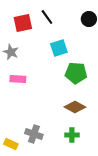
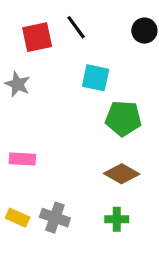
cyan square: (59, 48) -> (96, 78), turned 30
pink rectangle: (18, 79) -> (22, 159), moved
yellow rectangle: (11, 144) -> (18, 218), moved

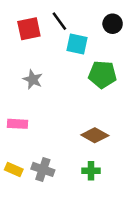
cyan square: (96, 78) -> (77, 44), moved
gray star: (18, 84) -> (33, 79), moved
green pentagon: (123, 118) -> (102, 74), moved

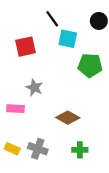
red square: (29, 29) -> (26, 47), moved
gray star: (33, 79) -> (34, 88), moved
brown diamond: (95, 135) -> (68, 118), moved

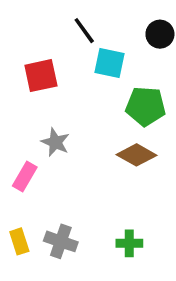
pink rectangle: (16, 109) -> (25, 177), turned -63
brown diamond: (68, 118) -> (136, 155), moved
yellow rectangle: (12, 149) -> (19, 241), turned 48

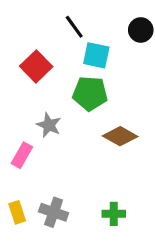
red square: (41, 76) -> (36, 66), turned -32
green pentagon: (146, 106) -> (90, 93), moved

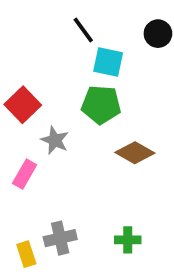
red square: (36, 66) -> (23, 105), moved
yellow rectangle: (17, 212) -> (26, 254), moved
gray cross: (54, 212) -> (60, 238), turned -32

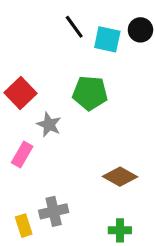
cyan square: (108, 62) -> (107, 39), moved
brown diamond: (135, 153) -> (120, 177), moved
green cross: (128, 240) -> (120, 230), moved

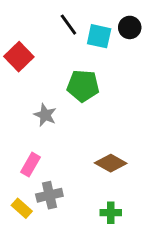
red square: (21, 93) -> (19, 57), moved
pink rectangle: (22, 155) -> (31, 165), moved
yellow rectangle: (24, 226) -> (22, 208), turned -30

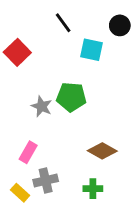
cyan square: (99, 36) -> (91, 50), moved
green pentagon: (83, 86) -> (71, 97), moved
green cross: (111, 213) -> (93, 189), moved

